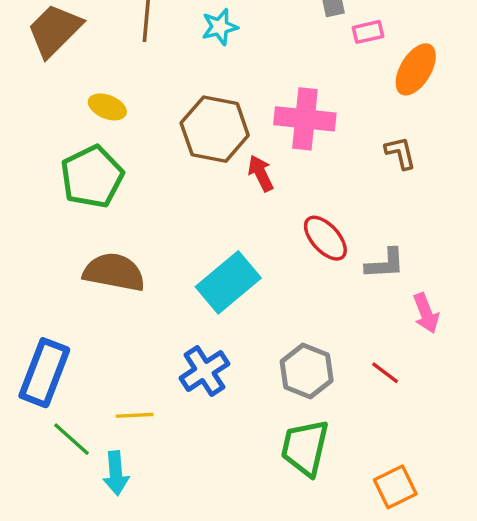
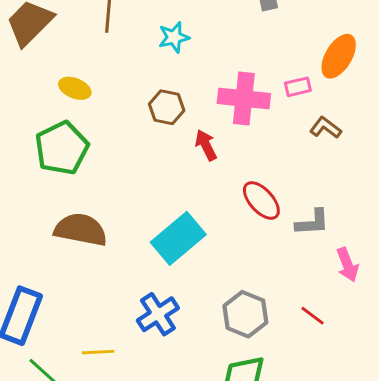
cyan star: (220, 27) -> (174, 37), moved
pink rectangle: (368, 32) -> (298, 87), moved
brown hexagon: (215, 129) -> (167, 107), size x0.6
brown L-shape: (400, 153) -> (326, 128), turned -40

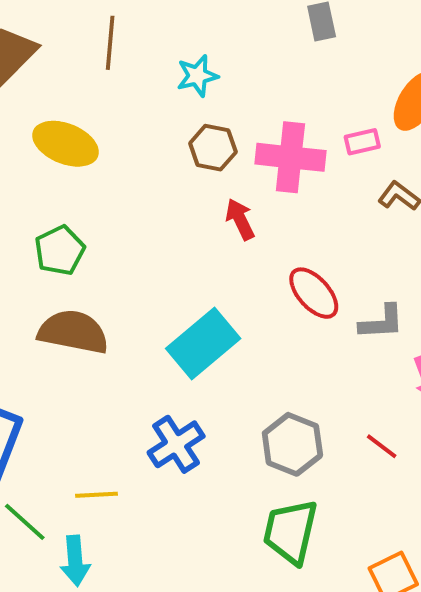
yellow ellipse: (75, 88) -> (66, 144), size x1.5
brown hexagon: (167, 107) -> (213, 148), moved
green pentagon: (62, 148) -> (60, 250), moved, size x0.7

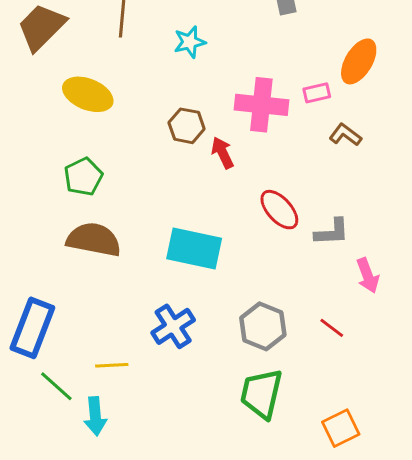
brown hexagon: (213, 148) -> (187, 126), moved
cyan rectangle: (203, 343) -> (194, 249), turned 52

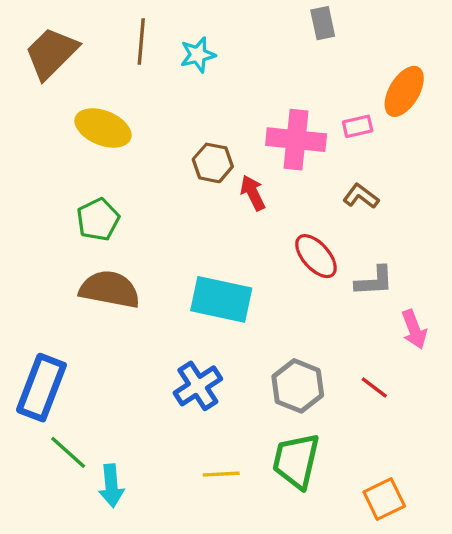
cyan star: (190, 42) -> (198, 55), moved
brown L-shape: (345, 135) -> (361, 196), moved
yellow line: (112, 365) -> (221, 474), moved

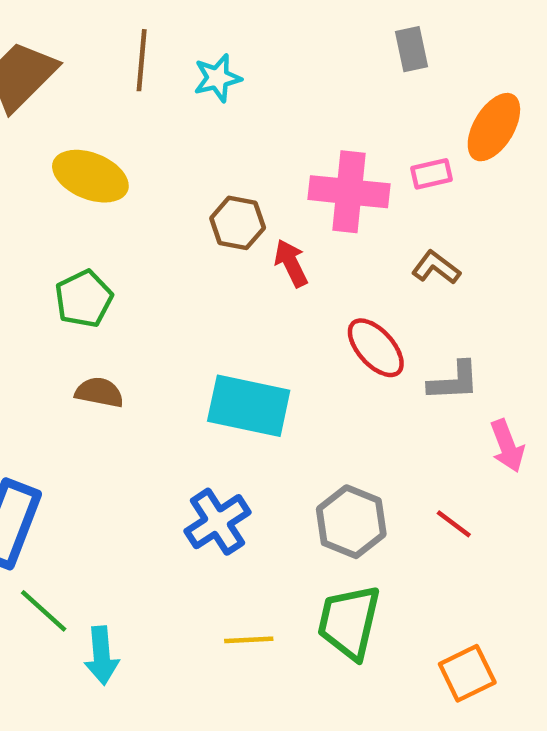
gray rectangle: (323, 23) -> (411, 49), moved
brown semicircle: (110, 289) -> (99, 392), size x0.6

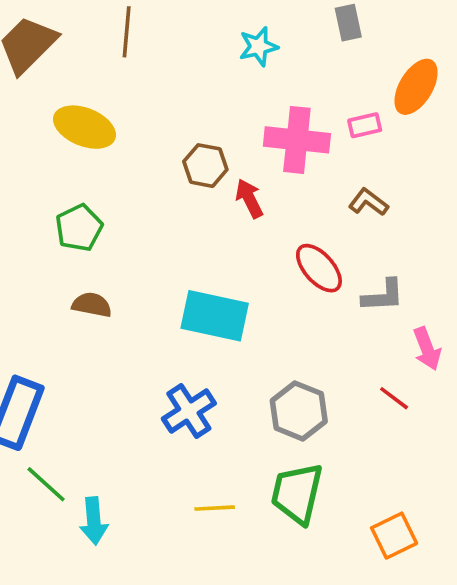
cyan star: (217, 78) -> (259, 46), moved
red line: (454, 524) -> (394, 398), moved

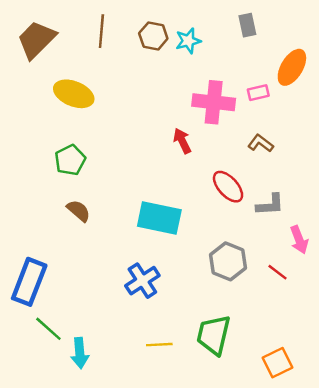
brown hexagon: (205, 166) -> (153, 36), moved
brown semicircle: (92, 305) -> (79, 211), turned 30
gray hexagon: (299, 411) -> (228, 261), moved

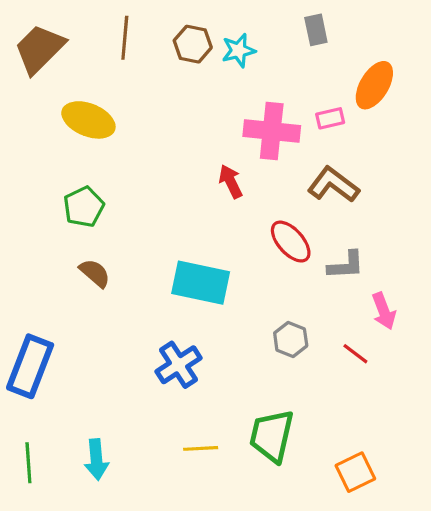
brown L-shape: (261, 143) -> (333, 185), size x1.5
gray hexagon: (228, 261) -> (291, 339), size x0.7
green line: (48, 329) -> (28, 463), moved, turned 44

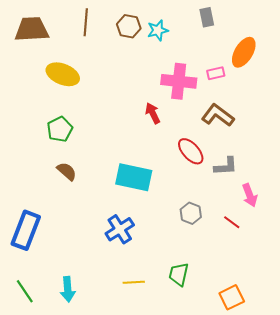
brown trapezoid: (40, 49) -> (32, 29), turned 42
green trapezoid: (272, 436) -> (179, 274), size x0.7
green line: (28, 463) -> (25, 291), turned -30

